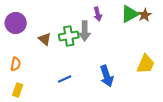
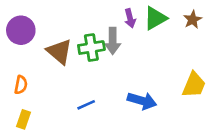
green triangle: (130, 14) -> (155, 18), moved
brown triangle: (45, 39) -> (59, 52), size x1.5
blue arrow: (107, 76) -> (142, 101), turned -55

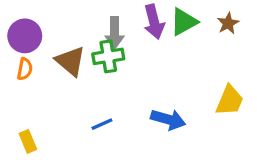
purple arrow: (130, 18) -> (154, 22), size x1.5
gray arrow: (113, 41) -> (115, 33), moved
orange semicircle: (21, 85) -> (25, 69), moved
yellow rectangle: (23, 119) -> (28, 141), turned -42

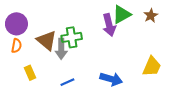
purple arrow: (154, 22) -> (109, 25), moved
gray arrow: (115, 33) -> (61, 49), moved
yellow rectangle: (28, 141) -> (30, 73), moved

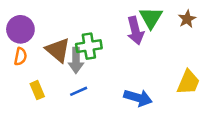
green triangle: (122, 14) -> (151, 18), turned -30
blue line: (67, 82) -> (79, 91), moved

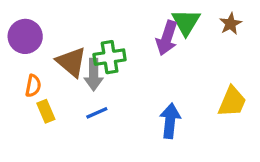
purple arrow: (135, 31) -> (167, 38), turned 32
orange semicircle: (20, 56) -> (33, 86), moved
blue arrow: (138, 98) -> (170, 121), turned -100

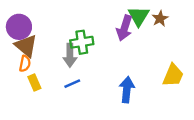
brown star: (231, 24) -> (160, 19), moved
brown triangle: (71, 62) -> (26, 46), moved

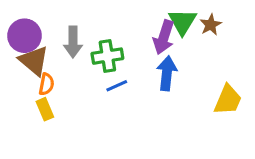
gray arrow: (70, 55) -> (73, 42), moved
orange semicircle: (25, 64) -> (46, 84), moved
blue line: (72, 84) -> (117, 86), moved
blue arrow: (127, 90) -> (167, 73), moved

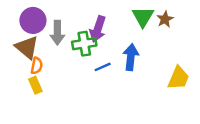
purple circle: (24, 36) -> (33, 20), moved
purple arrow: (164, 37) -> (98, 29), moved
blue line: (117, 86) -> (103, 67), moved

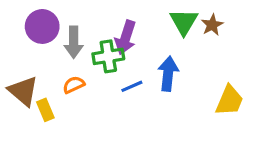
brown triangle: (27, 47) -> (23, 91), moved
orange semicircle: (37, 66) -> (74, 85), moved, turned -126

